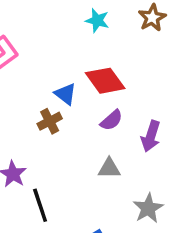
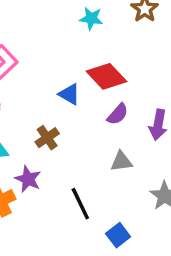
brown cross: (50, 121) -> (47, 138), moved
black line: (40, 205) -> (80, 204), moved

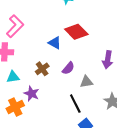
purple semicircle: (118, 114) -> (68, 68), moved
black line: (80, 204) -> (75, 104), moved

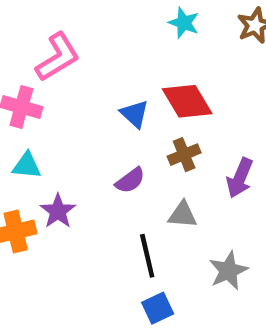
purple semicircle: (68, 68) -> (130, 180), moved
brown cross: (42, 69) -> (184, 155), moved

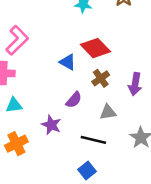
purple star: (58, 211) -> (51, 125), moved
black line: (147, 256) -> (93, 140), turned -50
blue square: (158, 308) -> (87, 170), moved

